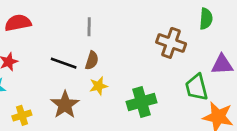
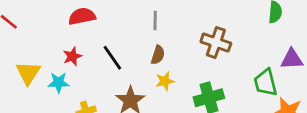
brown cross: (171, 43) -> (216, 43), moved
black line: (64, 63) -> (112, 58), moved, turned 35

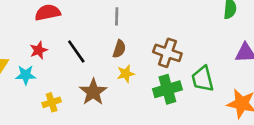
brown cross: (216, 43) -> (167, 53), moved
green trapezoid: (266, 83) -> (203, 79), moved

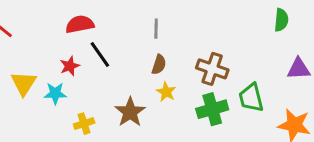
black line: (76, 52) -> (100, 54), moved
yellow star: (126, 74) -> (166, 92), turned -30

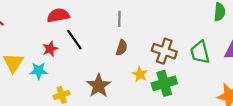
yellow star: (166, 92) -> (140, 74), moved
green trapezoid: (251, 98) -> (200, 52), moved

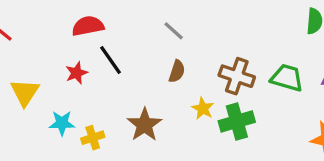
gray line: (119, 19) -> (174, 31), turned -49
green trapezoid: (200, 52) -> (287, 78), turned 120
cyan star: (39, 71) -> (62, 123), moved

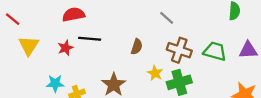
gray line: (174, 31) -> (167, 18), moved
black line: (111, 60) -> (90, 39), turned -50
yellow triangle: (25, 92) -> (29, 46), moved

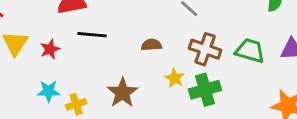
brown semicircle: (137, 47) -> (151, 45), turned -112
red star: (65, 48) -> (50, 49), moved

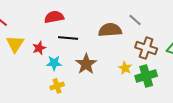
brown semicircle: (151, 45) -> (110, 30), moved, size x1.6
cyan star: (49, 91) -> (54, 63), moved
brown star: (122, 93) -> (86, 64), moved

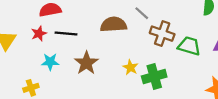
red star: (39, 48) -> (39, 34), moved
brown cross: (146, 48) -> (162, 34), moved
yellow cross: (57, 86) -> (31, 88), moved

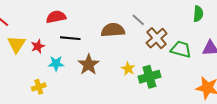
red star: (39, 34) -> (38, 46), moved
brown cross: (162, 34) -> (157, 38), turned 30

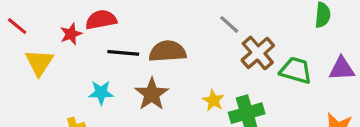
brown semicircle: (113, 30) -> (168, 51), moved
red star: (38, 46) -> (71, 34), moved

